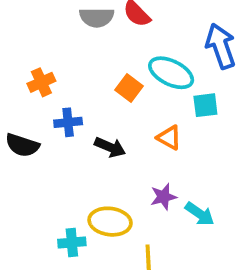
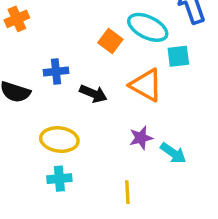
orange cross: (41, 82) -> (17, 19), moved
orange triangle: (169, 138) -> (146, 85), size x1.5
yellow ellipse: (110, 222) -> (59, 140), moved

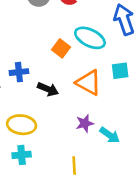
cyan square: (178, 56) -> (120, 71), moved

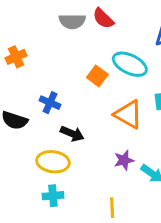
blue cross: (19, 72) -> (50, 103), turned 30
black arrow: (48, 89) -> (72, 134), moved

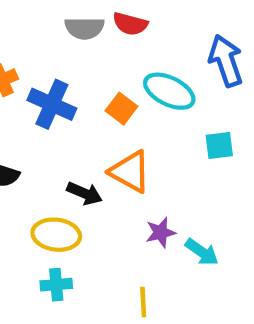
red semicircle: (103, 18) -> (130, 24), turned -30
blue cross: (50, 103) -> (52, 104), moved, size x1.5
orange triangle: (128, 114) -> (130, 172), moved

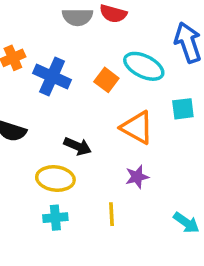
orange triangle: (130, 172) -> (137, 128), moved
cyan arrow: (202, 252) -> (186, 223), moved
yellow line: (143, 302) -> (112, 214), moved

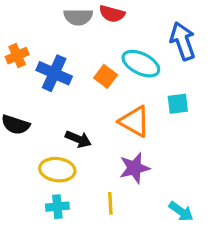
purple star: (137, 177) -> (134, 168), size x1.4

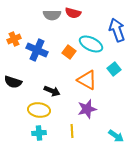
cyan square: (178, 104) -> (114, 69), turned -32

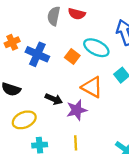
gray semicircle: (52, 15) -> (54, 16), turned 102
purple star: (87, 109) -> (77, 110), moved
yellow ellipse: (39, 110) -> (24, 120), moved, turned -30

